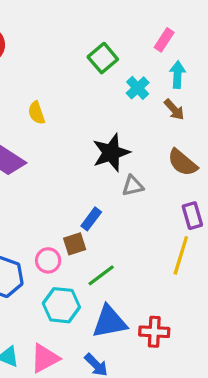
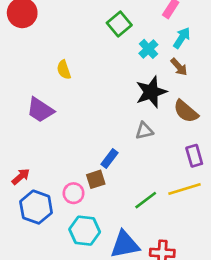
cyan arrow: (177, 75) -> (182, 38), turned 30
black star: (111, 153) -> (151, 92), moved
yellow line: (181, 255) -> (185, 189), turned 56
green line: (101, 275) -> (146, 200), moved

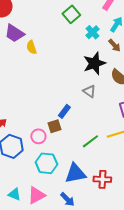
purple trapezoid: (40, 110) -> (14, 33), moved
gray triangle: (144, 131) -> (89, 91), turned 48

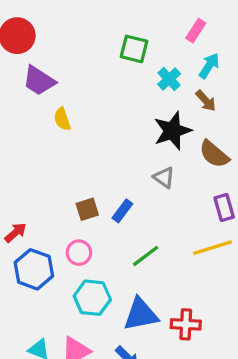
green square: (71, 14) -> (134, 49), turned -36
yellow semicircle: (31, 47) -> (62, 119), moved
brown square: (54, 126) -> (87, 209), moved
green line: (90, 141) -> (146, 256), moved

